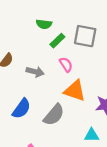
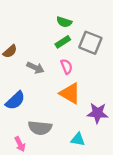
green semicircle: (44, 24) -> (64, 22), moved
gray semicircle: (54, 115) -> (40, 128), moved, turned 45

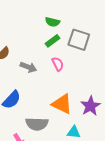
orange triangle: (70, 93) -> (62, 104), moved
purple star: (98, 113) -> (90, 106), turned -30

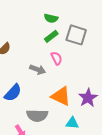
gray arrow: (28, 67) -> (38, 69), moved

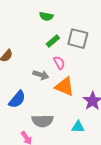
green semicircle: (51, 18) -> (46, 16), moved
orange triangle: (61, 96) -> (65, 86), moved

